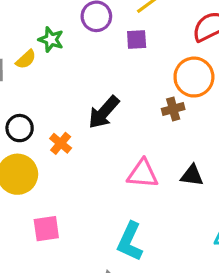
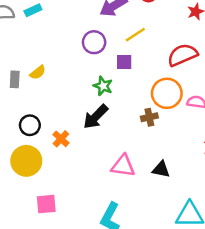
green star: (51, 40) -> (103, 86), moved

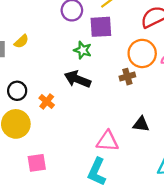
purple square: (124, 62) -> (101, 27), size x1.5
black arrow: (96, 117) -> (77, 79), turned 70
pink triangle: (123, 166) -> (107, 141), moved

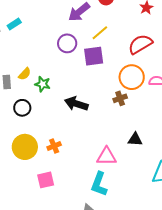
green star: (83, 50) -> (43, 84), moved
black circle: (17, 91) -> (22, 108), moved
orange cross: (47, 102) -> (54, 146), moved, turned 32

